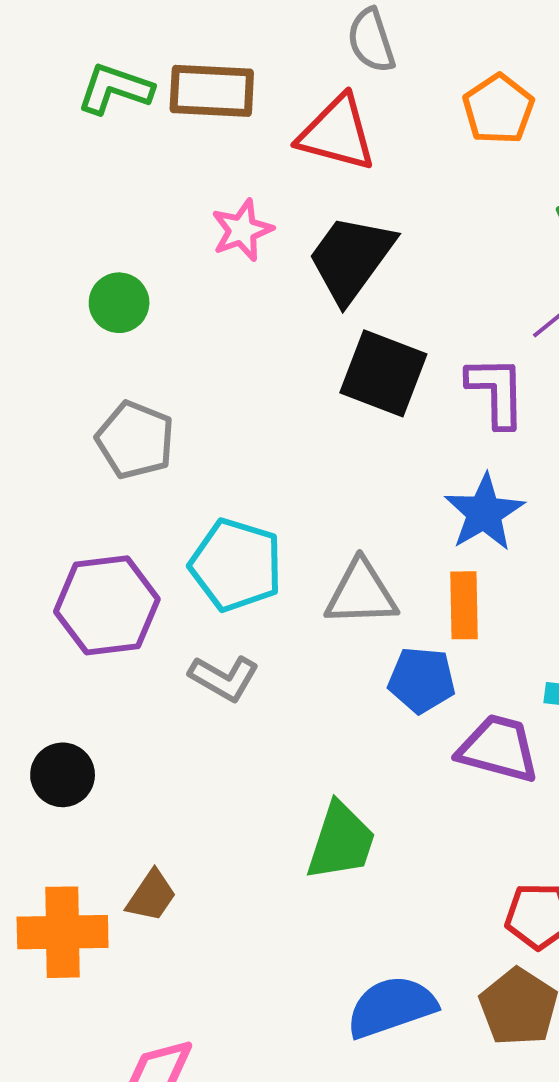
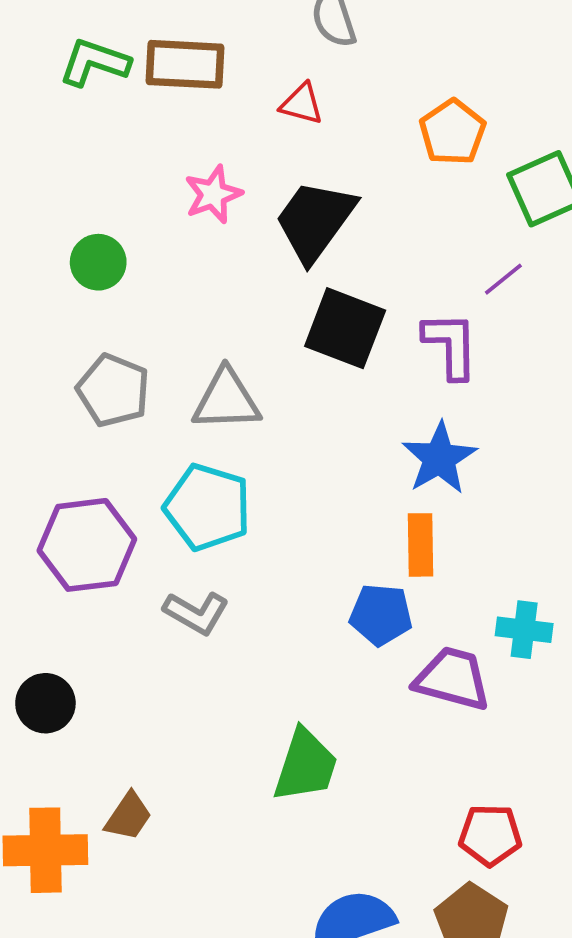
orange pentagon: (498, 109) -> (453, 132), moved
red triangle: (337, 133) -> (302, 104), size x0.6
gray triangle: (361, 593) -> (226, 400), moved

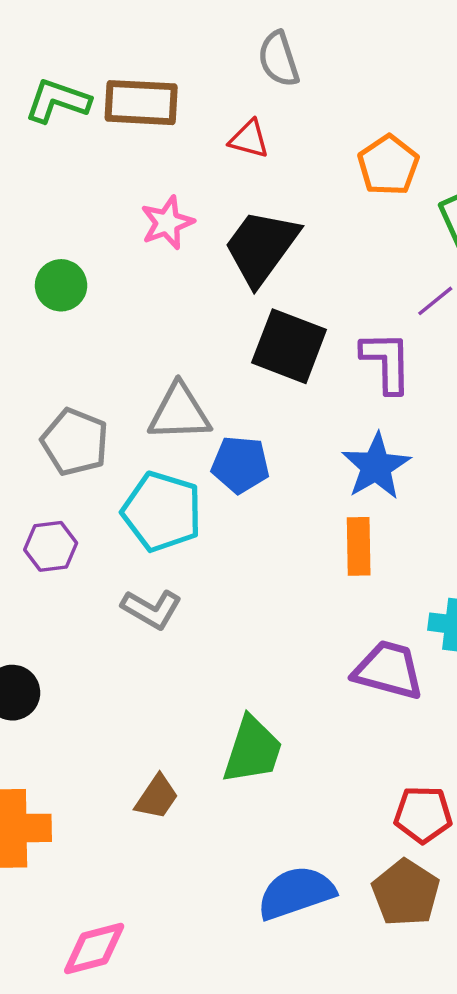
gray pentagon: (113, 390) -> (75, 442), moved
purple hexagon: (87, 545) -> (51, 546), size x0.6
blue pentagon: (381, 615) -> (240, 465), moved
brown trapezoid: (128, 816) -> (157, 797), moved

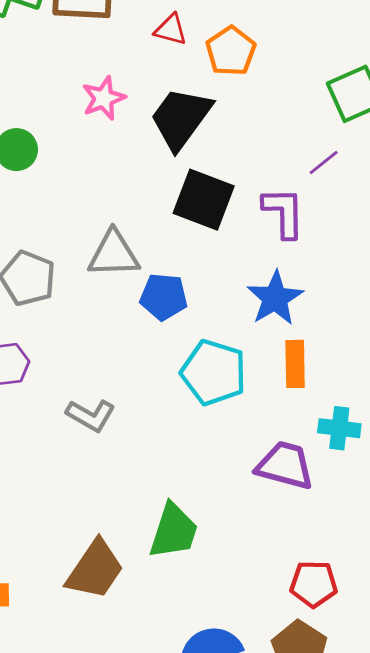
orange pentagon: (388, 165) -> (231, 51), moved
cyan pentagon: (162, 512) -> (214, 372), moved
orange rectangle: (359, 546) -> (295, 364), moved
brown trapezoid: (157, 797) -> (95, 570), size x1.6

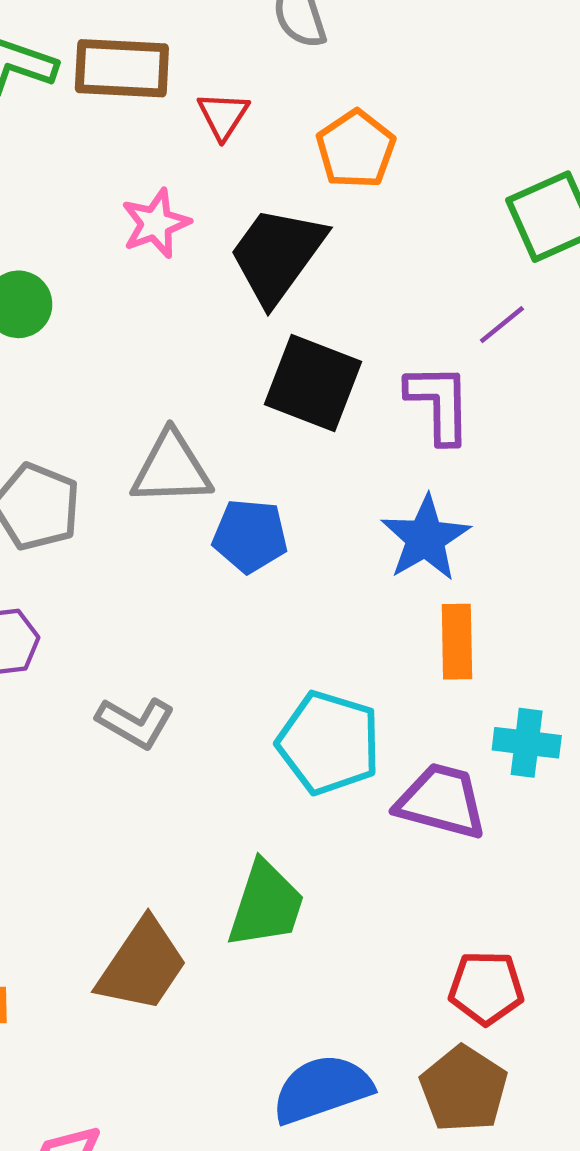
red triangle: (171, 30) -> (223, 115), moved, turned 48
cyan pentagon: (214, 372) -> (329, 743), moved

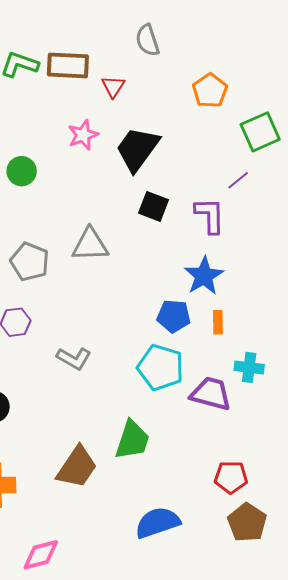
orange pentagon: (356, 149) -> (210, 91), moved
black square: (313, 383) -> (153, 206), size x0.7
blue pentagon: (250, 536) -> (174, 316), moved
orange rectangle: (457, 642) -> (218, 322), size x0.7
brown pentagon: (464, 1089) -> (247, 523), moved

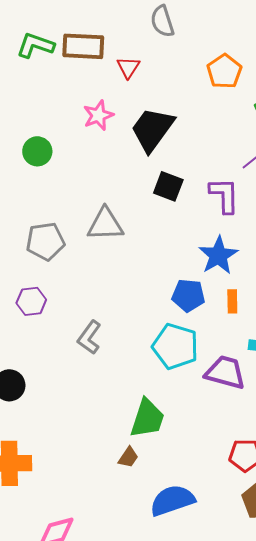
gray pentagon: (30, 262) -> (45, 241), turned -30
gray L-shape: (74, 358) -> (89, 337), turned 96
brown trapezoid: (77, 467) -> (128, 457), moved, size x0.5

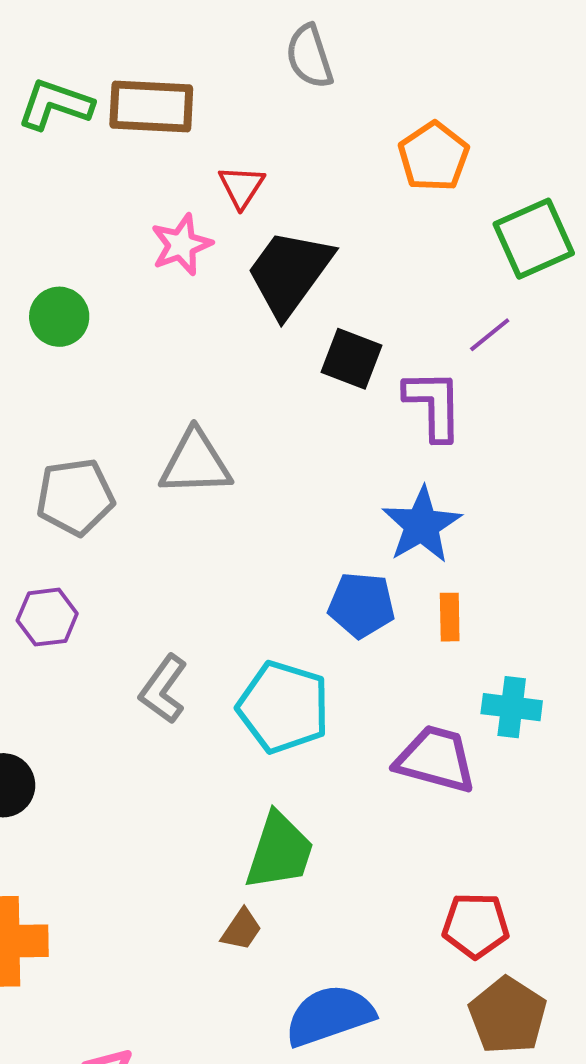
red triangle: (128, 67) -> (241, 187), moved
black square: (168, 186) -> (352, 359), moved
cyan pentagon: (175, 346) -> (283, 707), moved

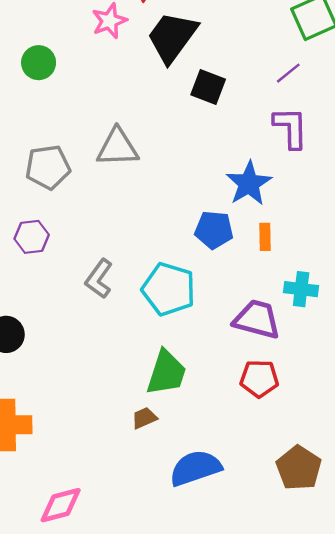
purple L-shape: (434, 405) -> (291, 128), moved
red pentagon: (476, 925) -> (259, 379), moved
brown trapezoid: (241, 929) -> (144, 418), turned -148

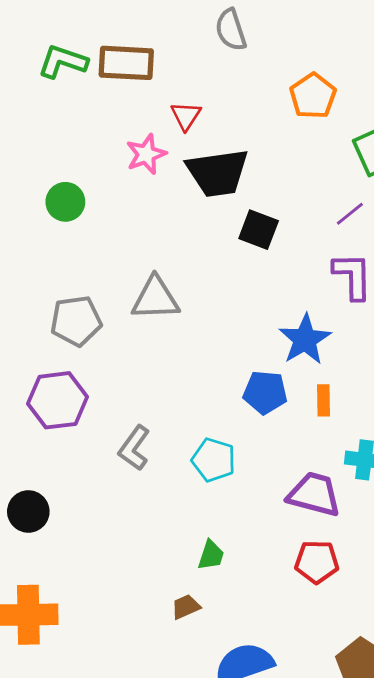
black trapezoid: (172, 37) -> (218, 173), turned -134
purple hexagon: (32, 237) -> (57, 400), size x1.5
cyan pentagon: (169, 289) -> (214, 460), size x0.7
green trapezoid: (166, 373) -> (211, 555), size x0.6

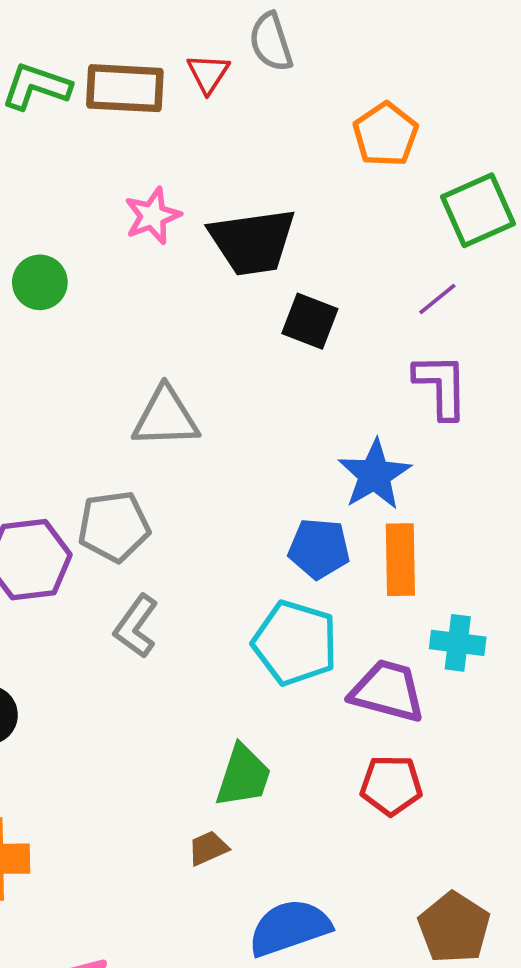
red triangle: (186, 116) -> (208, 73), moved
gray pentagon: (76, 321) -> (114, 526), moved
orange rectangle: (323, 400) -> (400, 560), size x1.6
cyan pentagon: (214, 460) -> (295, 643), moved, size x1.4
green trapezoid: (211, 555) -> (243, 776), size x1.5

